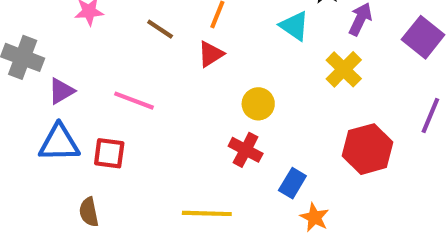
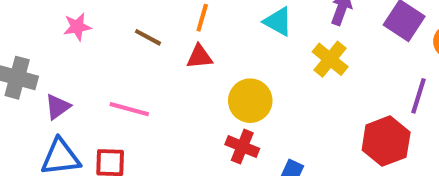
red triangle: (211, 54) -> (199, 57), turned 32
yellow circle: (258, 104) -> (250, 101), size x1.4
red hexagon: (368, 149) -> (386, 141), moved

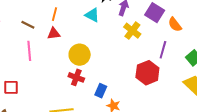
yellow cross: (330, 59) -> (132, 31), moved
pink line: (129, 109) -> (29, 51), moved, turned 72

